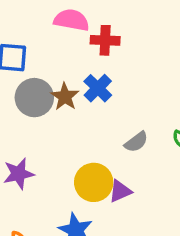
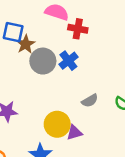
brown star: (65, 97) -> (26, 44), moved
gray circle: (34, 98) -> (43, 61), moved

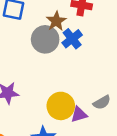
brown star: (26, 44) -> (56, 21), moved
gray semicircle: (90, 101) -> (102, 102), moved

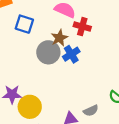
yellow circle: (61, 106) -> (30, 107), moved

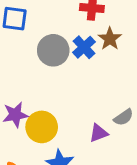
brown star: (59, 38) -> (110, 39), moved

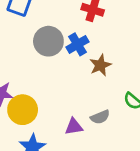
brown star: (110, 39) -> (100, 65), moved

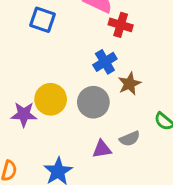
gray circle: (48, 41) -> (93, 102), moved
yellow circle: (23, 110) -> (51, 99), moved

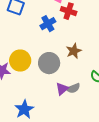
blue cross: (105, 62) -> (48, 24), moved
purple triangle: (102, 149) -> (62, 89), moved, turned -32

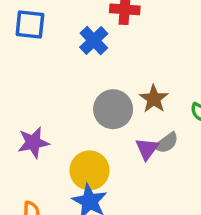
brown star: (74, 51) -> (154, 99), moved
yellow circle: (20, 61) -> (89, 170), moved

